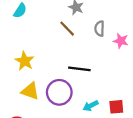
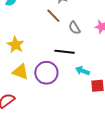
gray semicircle: (100, 29) -> (74, 28), moved, turned -32
cyan arrow: (91, 106) -> (82, 71), moved, turned 48

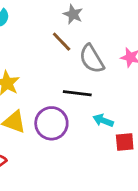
gray semicircle: (74, 28) -> (92, 59), size x1.5

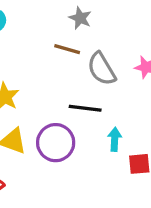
brown line: (62, 42) -> (67, 49), turned -30
cyan arrow: (103, 120) -> (115, 139), turned 72

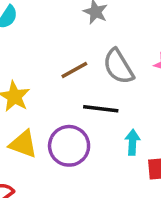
brown line: (67, 49) -> (74, 70), moved, turned -45

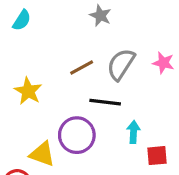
gray semicircle: (118, 66) -> (121, 64), turned 64
yellow triangle: (23, 144) -> (42, 154), moved

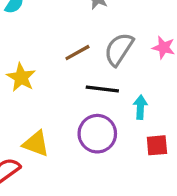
cyan arrow: (133, 132) -> (140, 107), moved
purple circle: (77, 135) -> (97, 134), moved

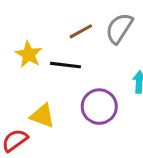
black line: (102, 89) -> (65, 65), moved

